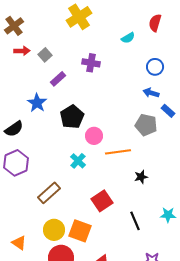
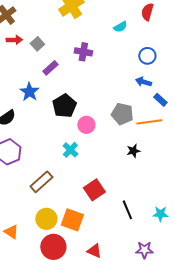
gray pentagon: (146, 125) -> (122, 114), moved
orange line: (118, 152) -> (149, 122), moved
black star: (141, 177) -> (133, 151), moved
cyan star: (168, 215) -> (160, 214), moved

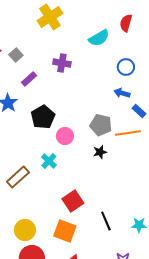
cyan semicircle: (120, 27) -> (99, 38), size x1.5
black star: (133, 151) -> (100, 152), moved
brown rectangle: (41, 182) -> (18, 177), moved
orange square: (72, 220) -> (65, 231), moved

